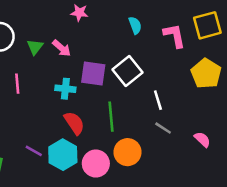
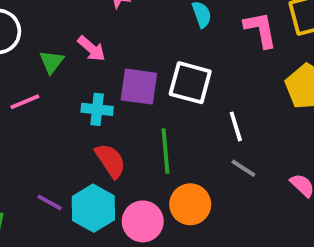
green triangle: (35, 47) -> (52, 62), moved
white square: (128, 71) -> (190, 83), turned -36
pink line: (17, 84) -> (25, 102), turned 72

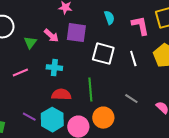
purple square: (139, 87) -> (76, 33), moved
pink line: (25, 102) -> (20, 73), moved
white line: (236, 126) -> (133, 59), moved
red semicircle: (110, 161) -> (61, 95), turned -54

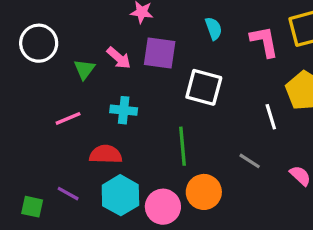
white line: (133, 59) -> (271, 117), moved
red semicircle: (61, 95) -> (106, 154), moved
purple line: (29, 117) -> (68, 194), moved

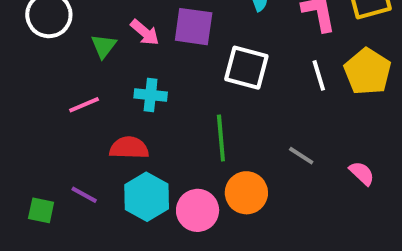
white line: (271, 117) -> (319, 75), moved

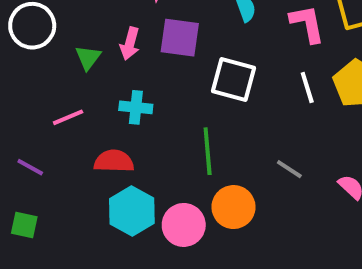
pink arrow: (145, 32) -> (130, 44), turned 64
purple line: (84, 195) -> (30, 167), moved

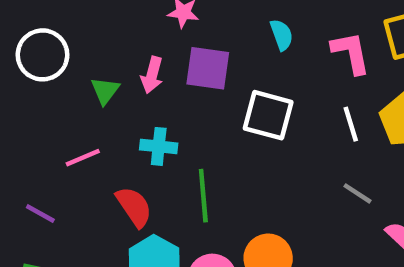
green line: (208, 151) -> (203, 196), moved
red semicircle: (114, 161) -> (134, 207), turned 54
gray line: (289, 169) -> (357, 193), moved

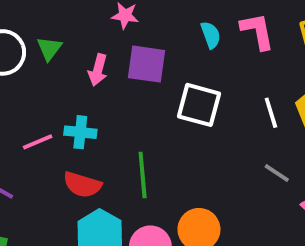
pink L-shape: (351, 53) -> (257, 31), moved
green triangle: (105, 91) -> (49, 49), moved
cyan cross: (159, 146) -> (80, 132), moved
red semicircle: (134, 207) -> (82, 185), turned 141

